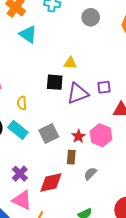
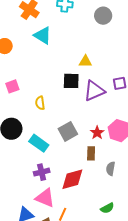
cyan rectangle: (18, 130) -> (39, 143), moved
purple cross: (20, 174) -> (42, 172), turned 35
gray semicircle: (90, 174) -> (111, 169), turned -32

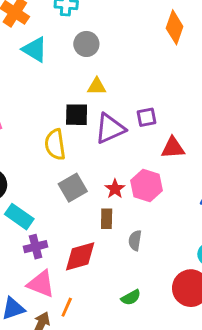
gray circle: (103, 16) -> (86, 44), moved
yellow semicircle: (40, 103) -> (55, 145), moved, size x1.5
cyan rectangle: (39, 143) -> (19, 217), moved

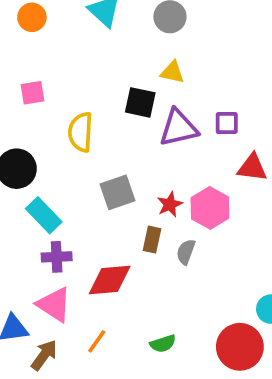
yellow semicircle: (55, 145) -> (81, 132), moved
gray semicircle: (135, 240) -> (186, 252), moved
orange line: (67, 307) -> (97, 341), moved

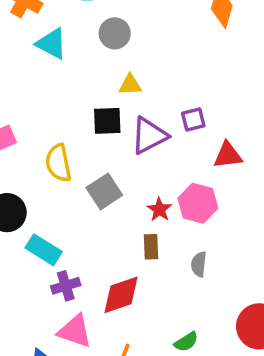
gray square: (117, 192) -> (104, 191), moved
gray semicircle: (186, 252) -> (199, 264), moved

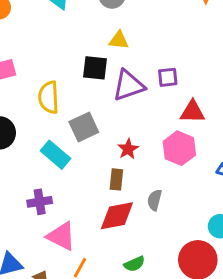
pink hexagon: (198, 203) -> (179, 148), moved
cyan rectangle: (44, 250) -> (56, 155), moved
red diamond: (121, 295) -> (117, 216), moved
pink triangle: (75, 331) -> (61, 236), moved

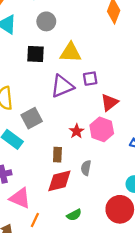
yellow triangle: (119, 40) -> (71, 53), moved, size x1.5
black square: (95, 68) -> (36, 54), moved
red triangle: (192, 112) -> (110, 102), turned -36
red star: (128, 149) -> (77, 131), moved

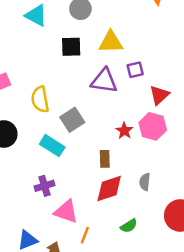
purple triangle: (62, 86) -> (104, 81), turned 35
gray semicircle: (86, 168) -> (145, 182), moved

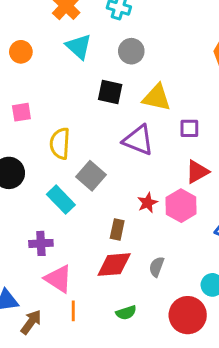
purple square: (135, 70) -> (189, 128), moved
gray square: (72, 120) -> (91, 176), turned -30
orange line: (85, 235) -> (73, 311), turned -35

